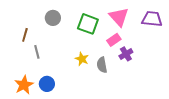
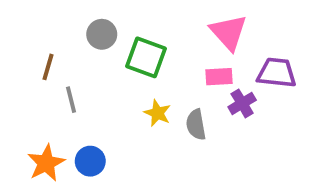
purple trapezoid: (152, 19) -> (277, 73), moved
green square: (88, 24) -> (146, 57), moved
pink rectangle: (114, 40) -> (219, 77), turned 32

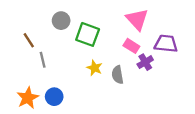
brown line: (48, 67) -> (29, 40), turned -49
pink rectangle: (219, 77) -> (131, 46), turned 35

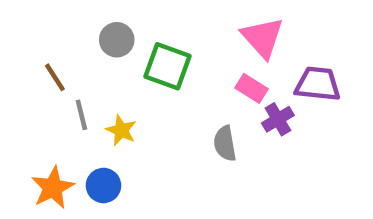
yellow star: (95, 68) -> (121, 130), moved

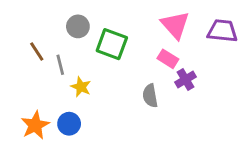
purple trapezoid: (318, 84) -> (222, 31), moved
gray line: (81, 115) -> (60, 65), moved

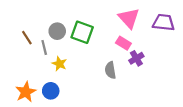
gray circle: (78, 26) -> (57, 31), moved

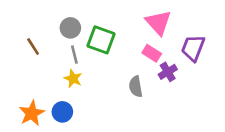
purple trapezoid: (164, 22) -> (193, 48), moved, turned -75
gray circle: (57, 31) -> (70, 28), moved
gray line: (44, 47) -> (74, 55), moved

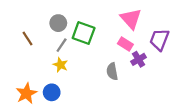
gray line: (74, 55) -> (62, 45), turned 48

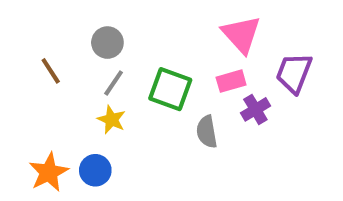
green square: (84, 33) -> (170, 89), moved
pink rectangle: (125, 44) -> (231, 81), turned -48

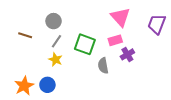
brown line: (51, 71) -> (25, 35), turned -40
purple trapezoid: (294, 73) -> (157, 24), moved

